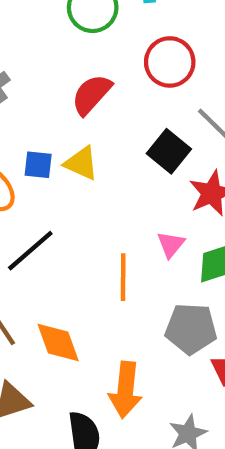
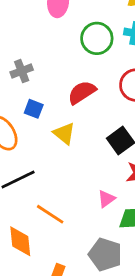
blue square: (38, 165) -> (34, 109), moved
orange line: (123, 277) -> (50, 214), moved, turned -72

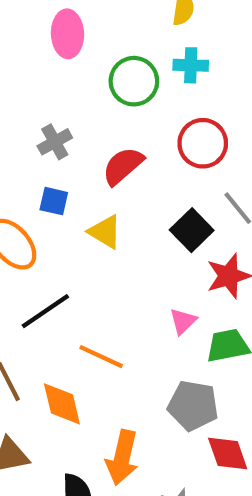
gray cross: (22, 71) -> (55, 142), moved

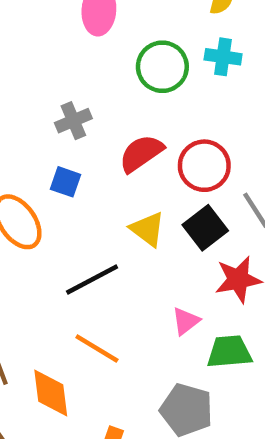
red circle: (203, 143) -> (204, 166), moved
yellow triangle: (105, 232) -> (148, 229), moved
black line: (45, 311) -> (92, 279), moved

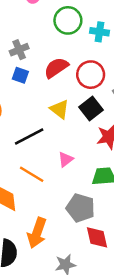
cyan cross: (223, 57) -> (99, 32), moved
blue square: (66, 182) -> (20, 75), moved
pink triangle: (186, 321) -> (66, 159), moved

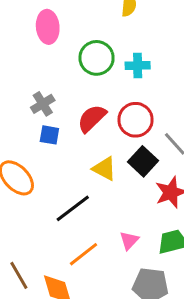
pink triangle: (66, 159) -> (129, 240), moved
orange line: (32, 174) -> (84, 254), turned -60

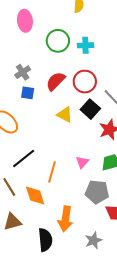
black line: (73, 208) -> (24, 158), moved
orange line: (84, 254) -> (52, 172), turned -35

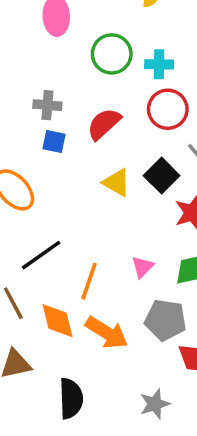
gray cross: (23, 72) -> (47, 105), turned 35
red circle: (85, 82) -> (168, 109), moved
orange arrow: (65, 219) -> (107, 333), moved, turned -70

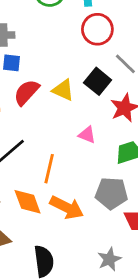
red semicircle: (104, 124) -> (26, 92), moved
pink triangle: (142, 267) -> (87, 135), moved, turned -48

